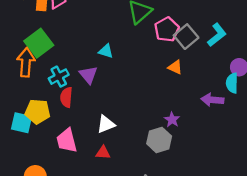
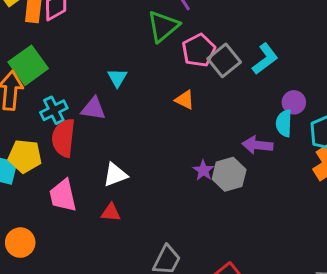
cyan triangle: (106, 51) -> (117, 78), turned 42
orange triangle: (175, 67) -> (185, 100), moved
purple triangle: (88, 75) -> (93, 109), turned -42
red semicircle: (66, 97) -> (63, 138), size x1.4
gray hexagon: (159, 140) -> (229, 174), moved

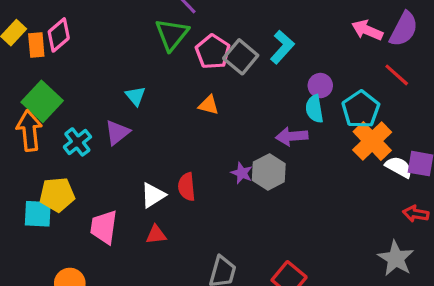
purple triangle: (93, 109) -> (117, 132), turned -36
red semicircle: (63, 138) -> (187, 187), moved, size x0.7
pink trapezoid: (63, 196) -> (104, 227), turned 32

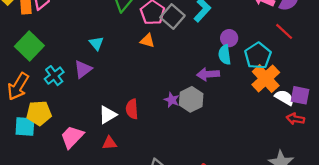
orange triangle: (209, 105) -> (147, 41), moved
orange arrow: (29, 131) -> (18, 86), moved, turned -144
red arrow: (416, 214) -> (295, 119), moved
pink trapezoid: (104, 227) -> (72, 137), turned 35

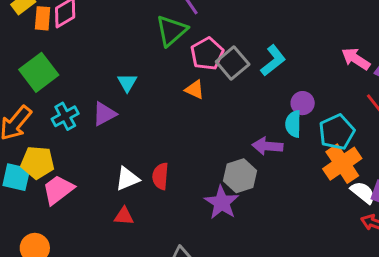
purple star: (172, 100) -> (222, 203), moved, size x1.6
pink trapezoid: (72, 137) -> (58, 190), moved

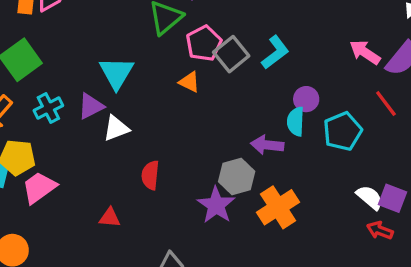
cyan triangle: (127, 83) -> (116, 73), size x1.6
orange cross: (342, 164) -> (278, 207), moved
white triangle: (127, 179) -> (116, 128), moved

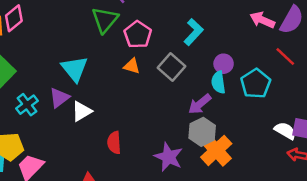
gray square: (231, 54) -> (172, 67), moved
purple arrow: (267, 145) -> (200, 104), turned -35
gray hexagon: (237, 177) -> (202, 132), moved

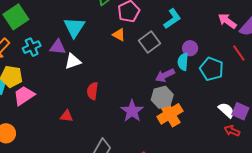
cyan pentagon: (256, 84) -> (212, 69), turned -30
purple triangle: (59, 98) -> (58, 47), turned 30

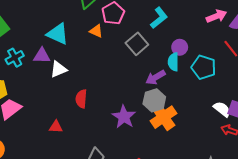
pink arrow: (227, 21) -> (216, 16), turned 126
cyan triangle: (74, 27) -> (58, 34), turned -35
orange triangle: (119, 35) -> (96, 31), moved

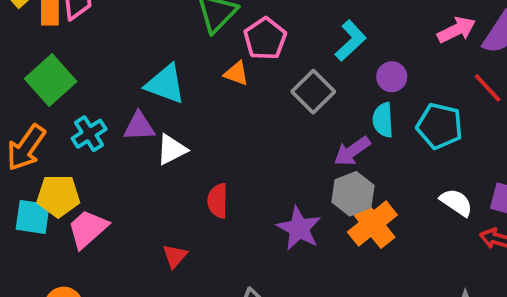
purple circle: (180, 47) -> (392, 77), moved
white semicircle: (222, 109) -> (456, 202), moved
red triangle: (56, 127) -> (175, 256), turned -48

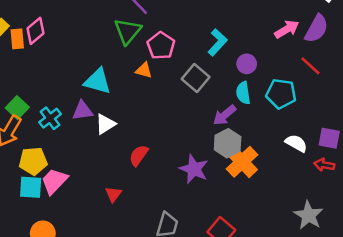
green square: (51, 80) -> (17, 108), moved, size x0.7
red semicircle: (218, 201) -> (139, 155), turned 40
cyan square: (33, 217) -> (31, 187), moved

